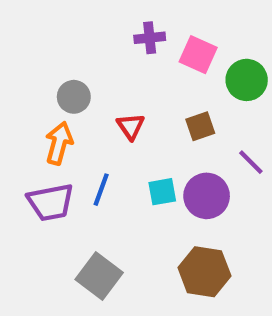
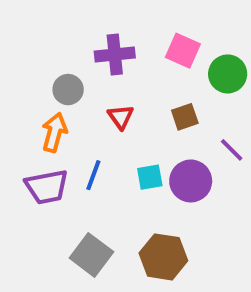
purple cross: (150, 38) -> (115, 54), moved, size x1.4
brown hexagon: (204, 272) -> (163, 257), moved

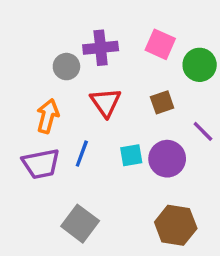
gray circle: (68, 90) -> (66, 67), moved
red triangle: (121, 117) -> (106, 102), size x1.4
brown hexagon: (163, 257) -> (176, 225), moved

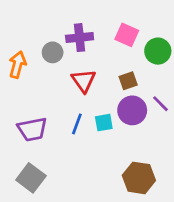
orange arrow: (48, 116) -> (17, 65), moved
blue line: (82, 154) -> (77, 124), moved
purple circle: (167, 159) -> (132, 110), moved
gray square: (80, 224) -> (31, 178), moved

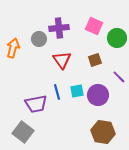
purple circle: (132, 110) -> (98, 95), moved
blue line: (77, 124) -> (57, 92), turned -35
purple trapezoid: (32, 129) -> (36, 104), moved

